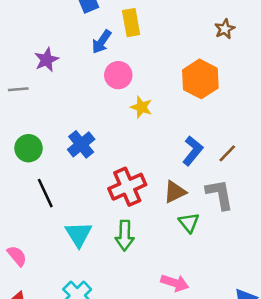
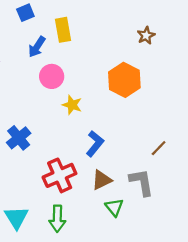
blue L-shape: (193, 151) -> (95, 144), moved
brown line: (227, 153) -> (159, 148), moved

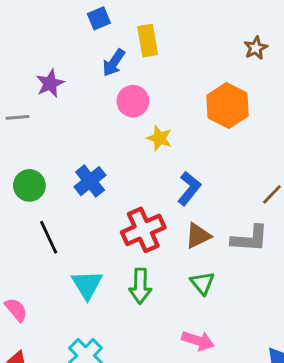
gray L-shape: (142, 182) -> (250, 239), turned 104
green triangle: (114, 207) -> (202, 283), moved

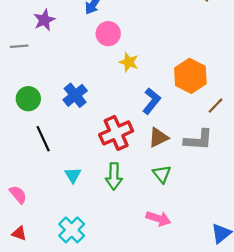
orange hexagon: (228, 106) -> (190, 76), moved
cyan triangle: (87, 285) -> (73, 175), size x0.7

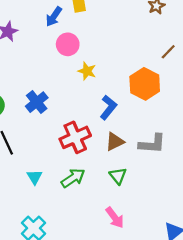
brown line: (215, 106) -> (168, 52), moved
green arrow: (114, 176) -> (73, 178), turned -125
pink arrow: (158, 219) -> (115, 218), turned 35

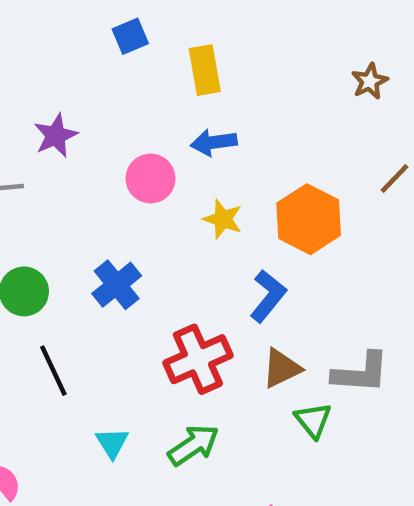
blue arrow: (54, 17) -> (214, 142), moved, turned 48
pink circle: (68, 44) -> (151, 178), moved
orange hexagon: (145, 84) -> (309, 219), moved
green triangle: (118, 176) -> (313, 420), moved

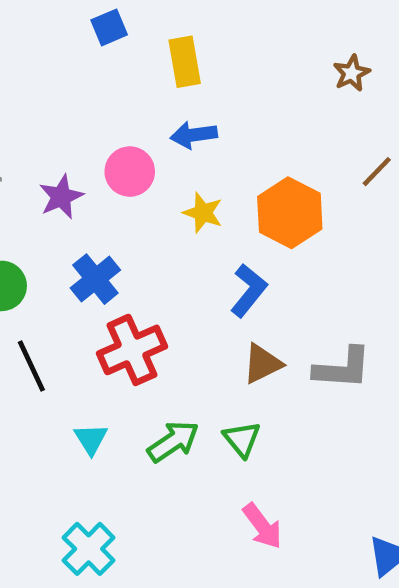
purple star: (56, 136) -> (61, 197), moved
red cross: (198, 359) -> (132, 350), moved
green triangle: (313, 420) -> (242, 439), moved

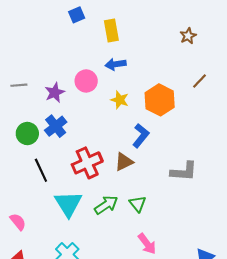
blue cross: (95, 279) -> (56, 126), moved
brown triangle: (262, 364) -> (124, 162), moved
cyan triangle: (91, 439) -> (68, 204), size x1.8

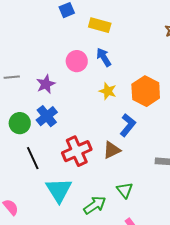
yellow rectangle: (111, 31) -> (100, 25), turned -65
blue arrow: (116, 64) -> (104, 57), turned 66
pink circle: (86, 81) -> (77, 61), moved
green arrow: (106, 205) -> (95, 205), moved

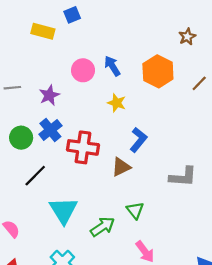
yellow rectangle: (100, 25) -> (43, 31), moved
orange hexagon: (146, 91) -> (158, 71), moved
red cross: (77, 151) -> (83, 147), moved, turned 32
black line: (33, 158) -> (35, 176), turned 70

